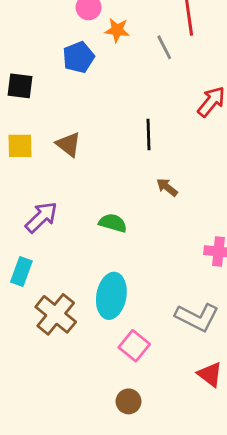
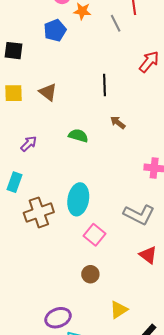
purple arrow: (41, 217) -> (29, 144), size x0.7
green semicircle: (113, 223) -> (78, 136), moved
brown cross: (56, 314) -> (39, 212), turned 32

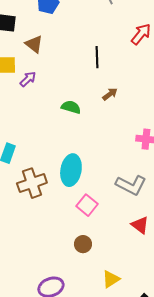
brown triangle: (48, 92) -> (34, 44), moved
brown arrow: (118, 122) -> (110, 94), turned 105
purple arrow: (29, 144) -> (28, 79), moved

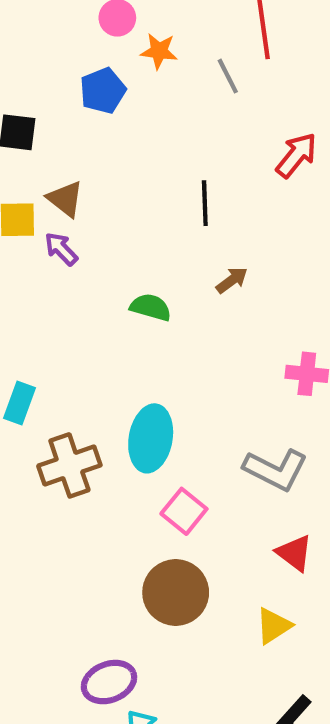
brown triangle: (34, 44) -> (65, 199), moved
purple arrow: (28, 79) -> (61, 249), turned -90
brown circle: (83, 244) -> (176, 592), size x1.8
yellow triangle: (111, 279) -> (274, 626), moved

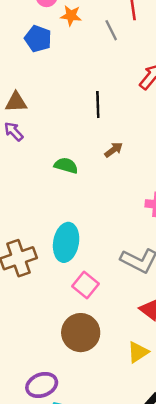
blue pentagon: (103, 91) -> (38, 39), turned -30
brown triangle: (65, 199) -> (16, 102), turned -40

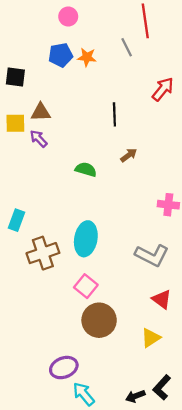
orange star: (71, 16) -> (87, 57), moved
blue pentagon: (38, 39) -> (61, 55), turned -30
pink square: (86, 285) -> (86, 286), moved

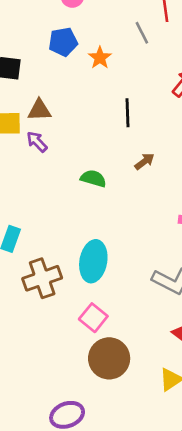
orange star: (87, 57) -> (100, 58), moved, turned 30

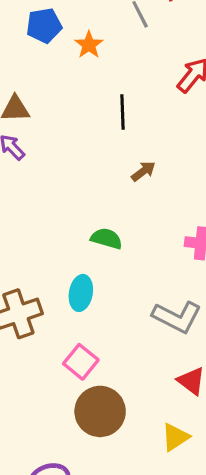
green semicircle: (93, 178) -> (106, 239), moved
cyan ellipse: (93, 261) -> (81, 293), size x0.7

